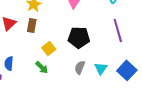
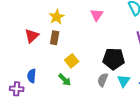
black pentagon: (79, 37) -> (114, 59), moved

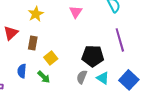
brown rectangle: (55, 38) -> (33, 43), moved
blue semicircle: (32, 76) -> (22, 71), moved
cyan triangle: (124, 81) -> (103, 78), turned -32

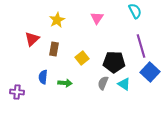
yellow square: (51, 58) -> (82, 58), moved
green arrow: (44, 77) -> (65, 83), turned -40
blue square: (129, 80) -> (150, 72), moved

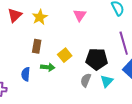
red triangle: (32, 39) -> (15, 15), moved
green arrow: (65, 83) -> (48, 67), moved
cyan triangle: (124, 84) -> (107, 81), turned 40

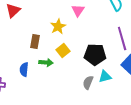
yellow star: (40, 17) -> (58, 26), moved
gray semicircle: (86, 80) -> (88, 82), moved
cyan triangle: (107, 81) -> (105, 76), turned 32

